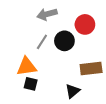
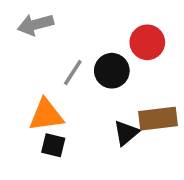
gray arrow: (47, 14) -> (35, 25), moved
black triangle: (73, 91) -> (126, 133), moved

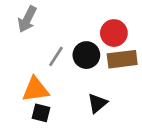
gray arrow: (35, 25) -> (27, 19), turned -48
brown rectangle: (158, 119) -> (122, 59), moved

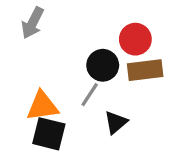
gray line: (56, 56) -> (90, 95), moved
black square: (41, 113) -> (49, 134), size x1.5

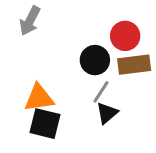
gray line: (90, 95) -> (101, 92), moved

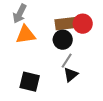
brown rectangle: (134, 65) -> (66, 24), moved
orange triangle: (39, 98) -> (26, 35), moved

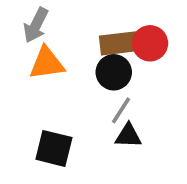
black triangle: (71, 75) -> (128, 136), turned 42

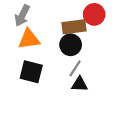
red circle: (150, 43) -> (94, 14), moved
black square: (54, 148) -> (31, 72), moved

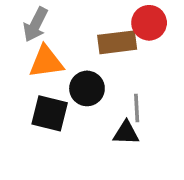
black circle: (71, 45) -> (87, 88), moved
gray line: (75, 68) -> (137, 108), moved, turned -36

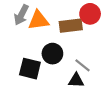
orange triangle: (46, 62) -> (39, 20), moved
gray line: (137, 108) -> (83, 65), turned -49

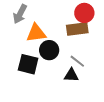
orange triangle: (39, 20) -> (36, 33), moved
brown rectangle: (71, 26) -> (77, 29), moved

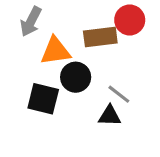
brown rectangle: (77, 29) -> (100, 37), moved

